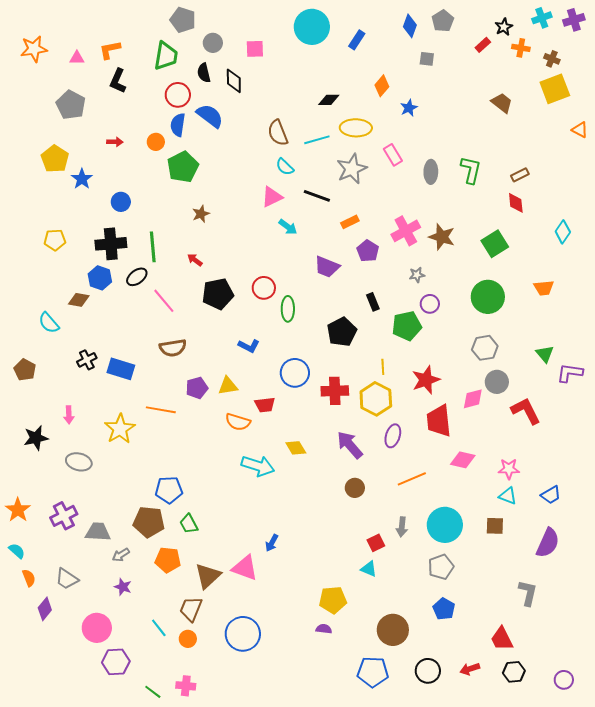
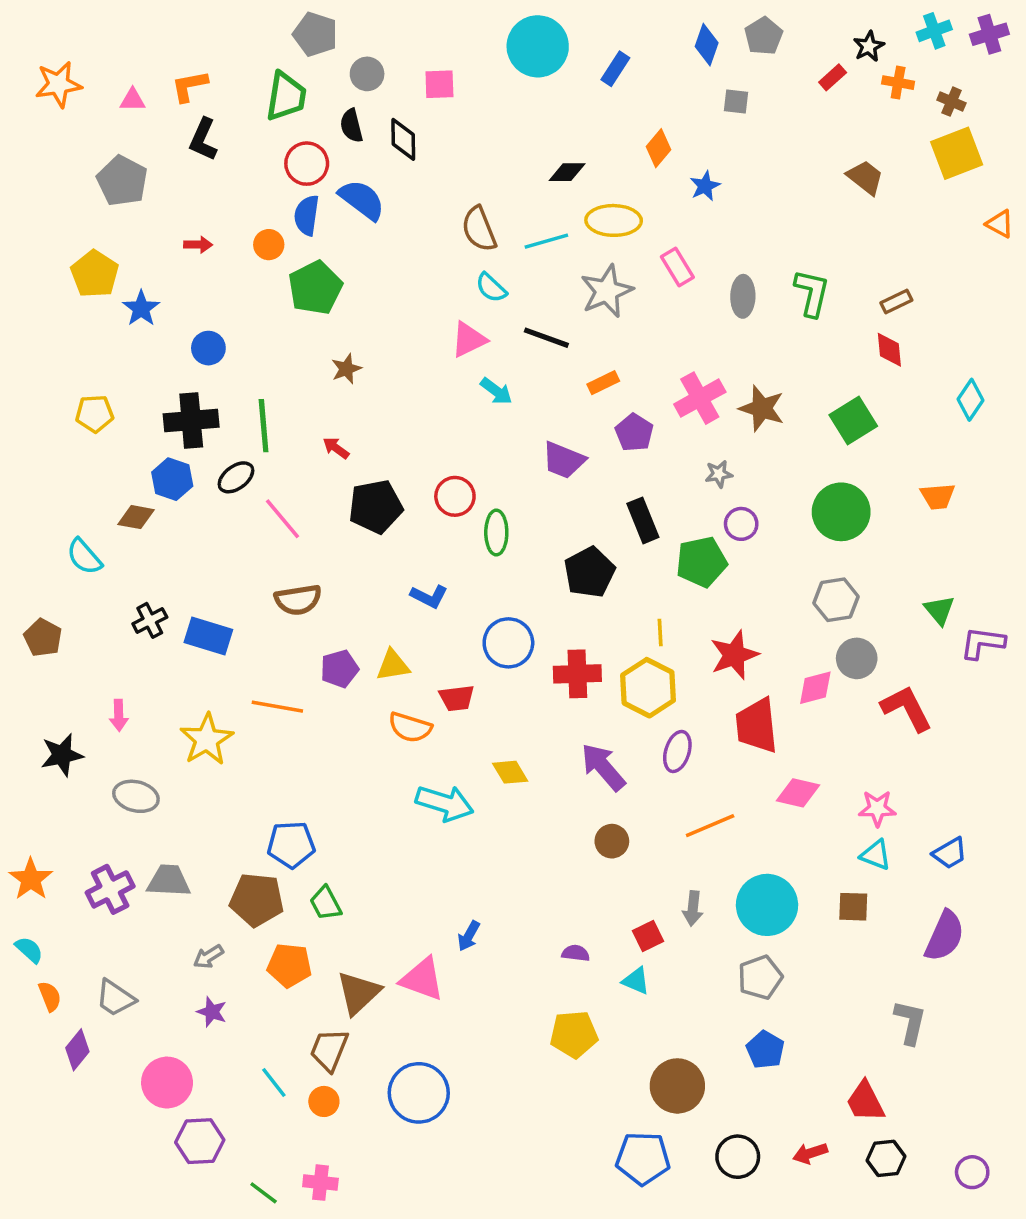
black rectangle: (373, 302) -> (643, 520), size x1.4
gray trapezoid: (98, 532) -> (169, 881), moved
purple semicircle: (324, 629) -> (576, 953), moved

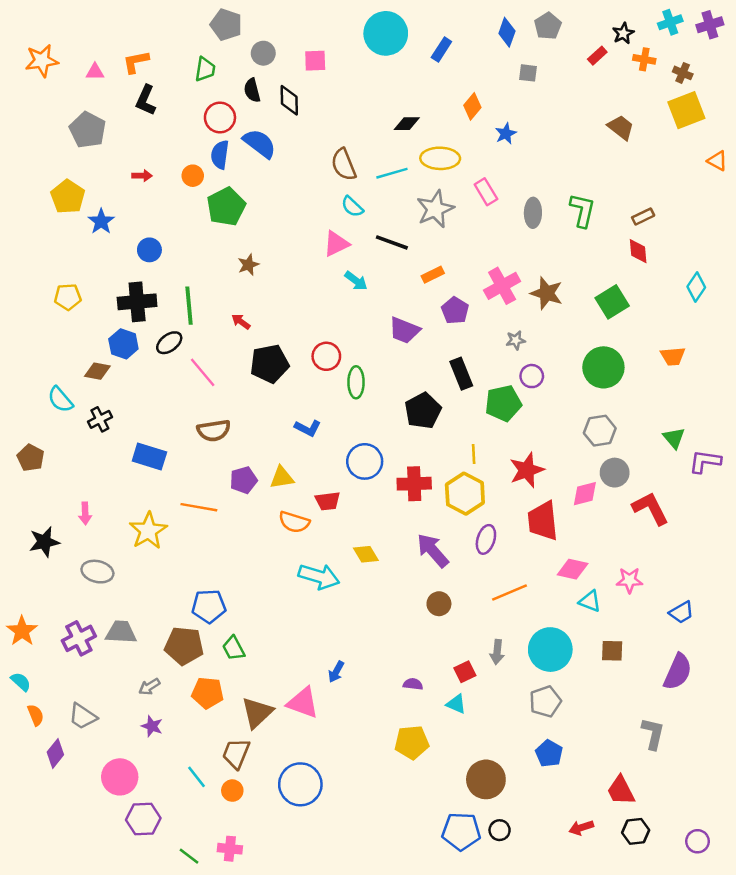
green trapezoid: (286, 96) -> (205, 69), size x0.7
black cross: (150, 620) -> (100, 419), moved
cyan triangle: (876, 855) -> (590, 601), moved
black circle: (738, 1157) -> (500, 830), moved, size x0.7

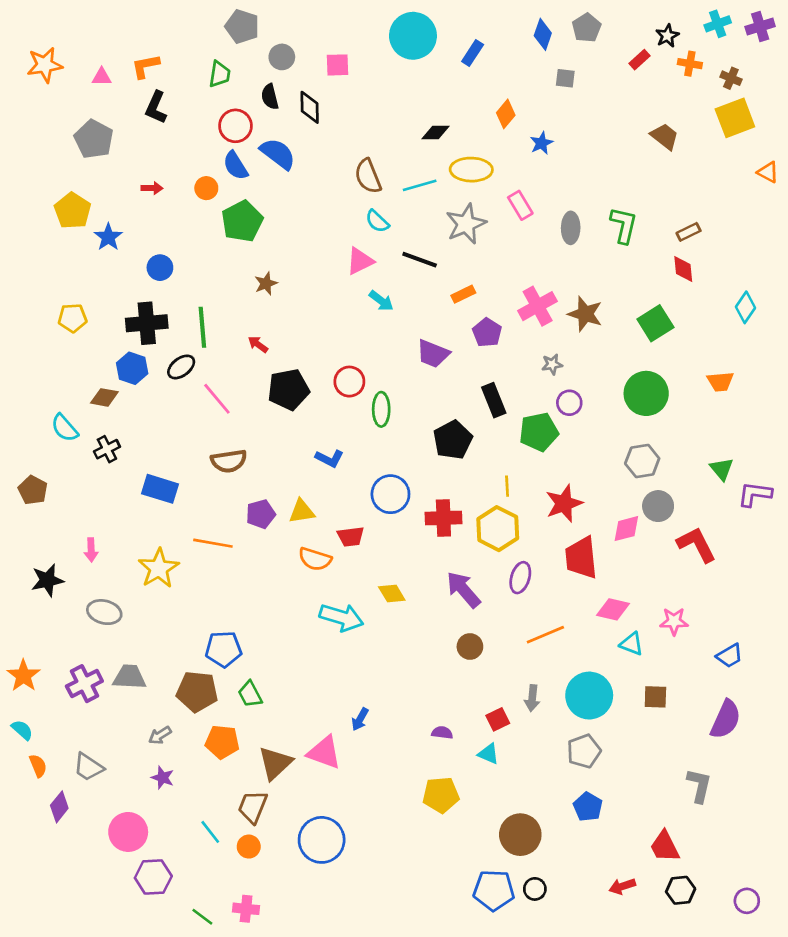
blue semicircle: (220, 155) -> (235, 166), turned -40

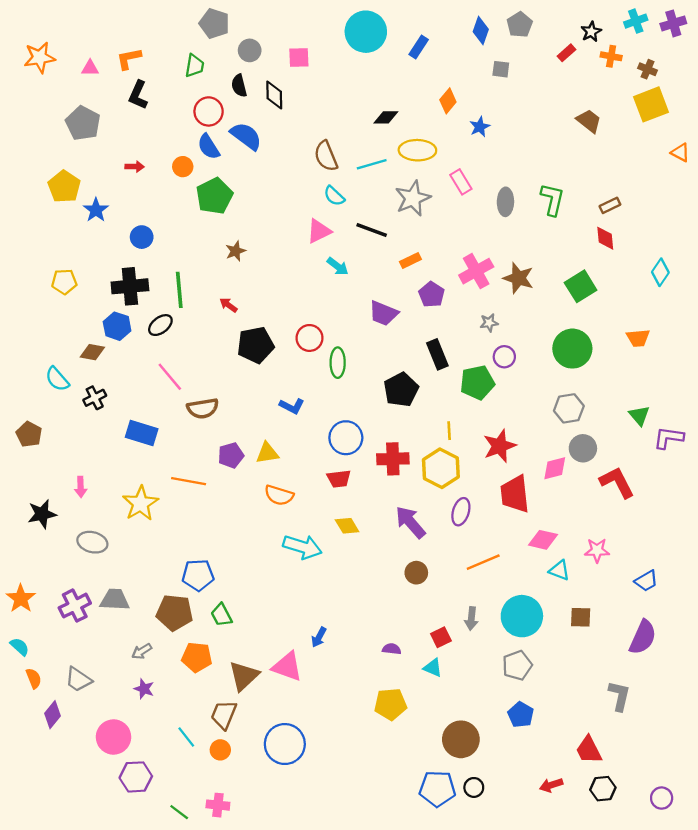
pink line: (217, 399) -> (170, 377), moved
red trapezoid: (351, 537) -> (339, 479), moved

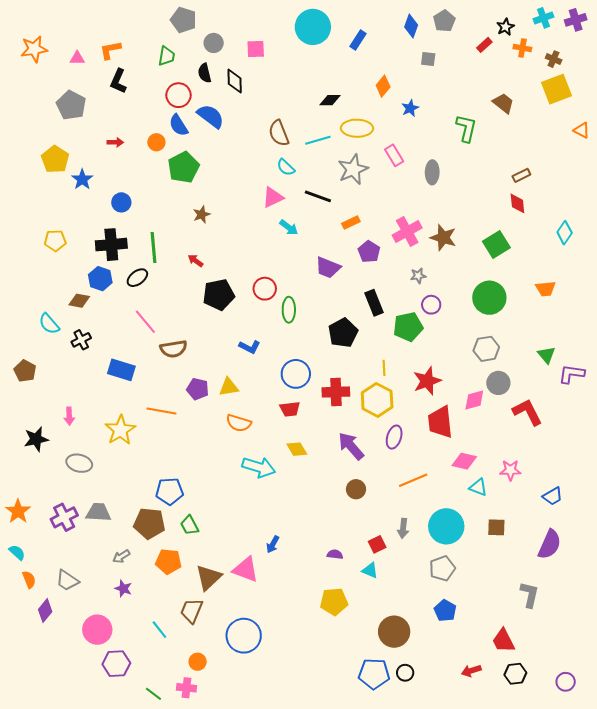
green L-shape: (552, 199) -> (466, 128), moved
purple pentagon: (231, 455) -> (198, 389), turned 30
orange circle: (220, 750) -> (198, 662), moved

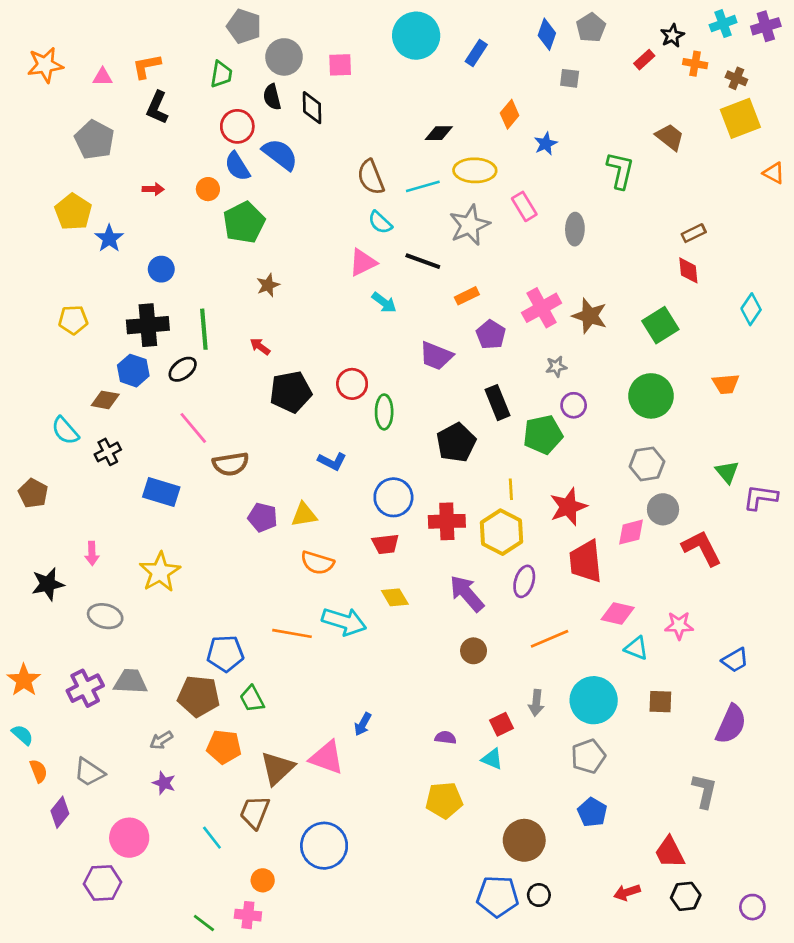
gray circle: (214, 43) -> (284, 57), size x1.4
orange line: (161, 411) -> (292, 633), moved
purple hexagon: (116, 664) -> (103, 883), moved

